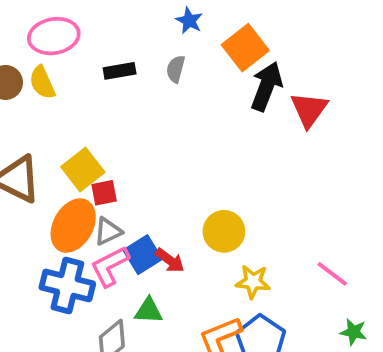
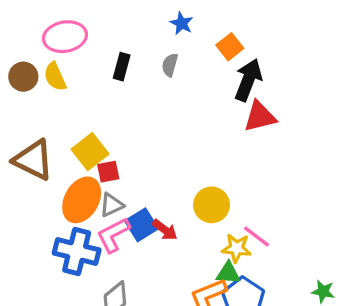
orange square: (245, 48) -> (230, 47), size x0.7
black rectangle: (120, 71) -> (122, 67), turned -65
red triangle: (309, 110) -> (260, 117), moved, turned 40
pink line: (332, 274) -> (256, 237), moved
green triangle: (149, 311) -> (228, 273), moved

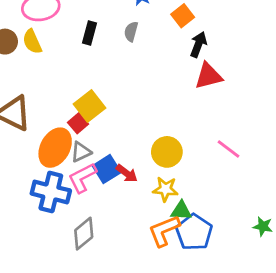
black arrow: (248, 80) -> (198, 44), size x0.7
yellow square: (90, 152) -> (89, 106), moved
red square: (108, 172) -> (78, 123), turned -30
pink line: (256, 237) -> (228, 149), moved
yellow star: (237, 248) -> (165, 189), moved

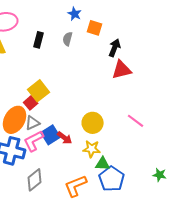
orange square: (183, 16) -> (95, 28), moved, turned -35
orange L-shape: (164, 231) -> (76, 186), moved

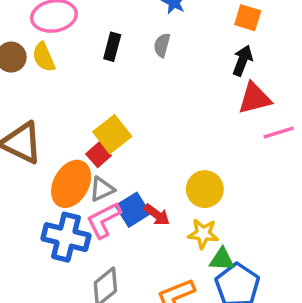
orange square: (95, 28) -> (248, 18), moved
pink line: (136, 121) -> (279, 133), moved, turned -54

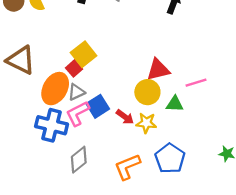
red triangle: (255, 98) -> (158, 70), moved
pink line: (279, 133) -> (196, 83), moved
red arrow: (157, 215) -> (125, 117), moved
green triangle: (222, 259) -> (175, 104), moved

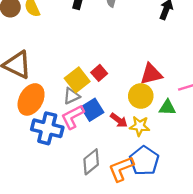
yellow square: (84, 54) -> (77, 80), moved
red square: (74, 68) -> (99, 73), moved
orange ellipse: (55, 89) -> (31, 99), moved
blue pentagon: (170, 158) -> (144, 161), moved
gray diamond: (79, 160) -> (91, 162), moved

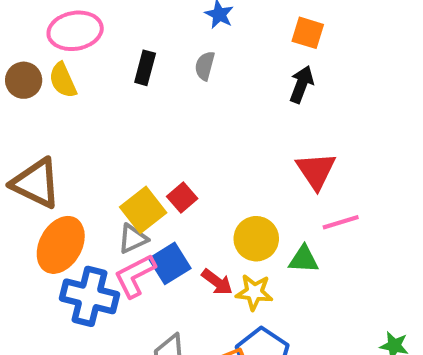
red triangle: (151, 74) -> (316, 171), moved, turned -50

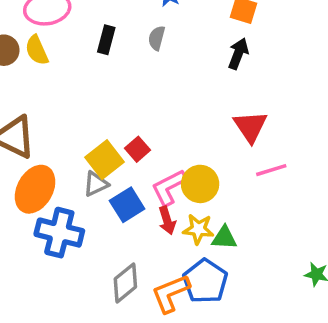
green triangle: (304, 259) -> (224, 238), moved
pink L-shape: (135, 276) -> (169, 187), moved
red arrow: (217, 282) -> (167, 220), turned 36

